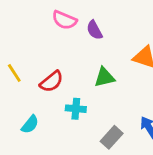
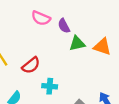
green triangle: (104, 77) -> (77, 43), moved

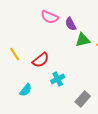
cyan cross: (50, 86) -> (58, 79), turned -32

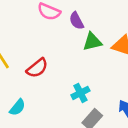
cyan cross: (58, 79) -> (80, 93), moved

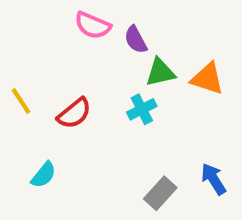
cyan cross: (80, 93) -> (142, 109), moved

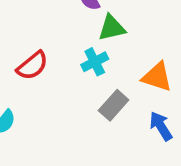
orange triangle: (207, 79) -> (157, 77), moved
gray rectangle: (160, 193) -> (114, 105), moved

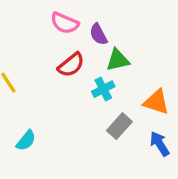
red semicircle: (32, 66) -> (71, 65), moved

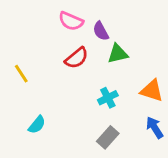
cyan cross: (103, 89) -> (108, 98), moved
gray rectangle: (119, 126) -> (108, 137), moved

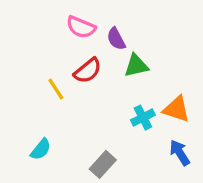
yellow line: (21, 74) -> (56, 89), moved
cyan cross: (108, 98) -> (143, 118), moved
gray rectangle: (108, 137) -> (103, 164), moved

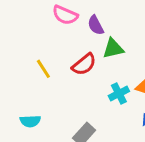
red semicircle: (88, 71) -> (84, 64), moved
cyan semicircle: (41, 149) -> (30, 121), turned 48

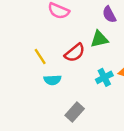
purple semicircle: (96, 25) -> (109, 14), moved
cyan semicircle: (30, 121) -> (52, 80), moved

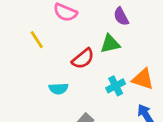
yellow line: (40, 56) -> (37, 40), moved

